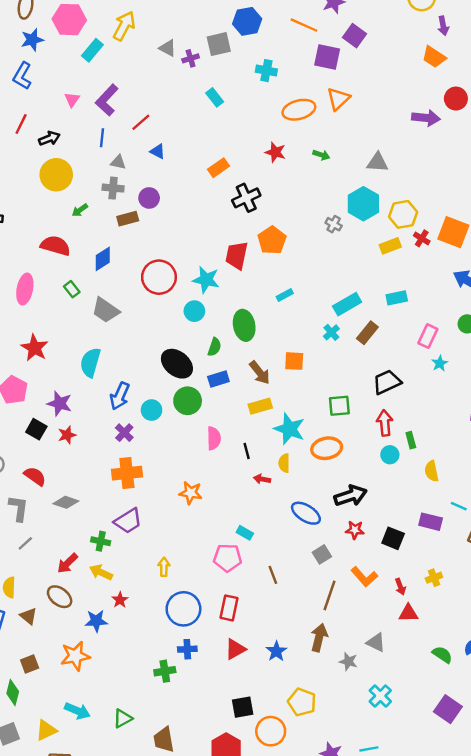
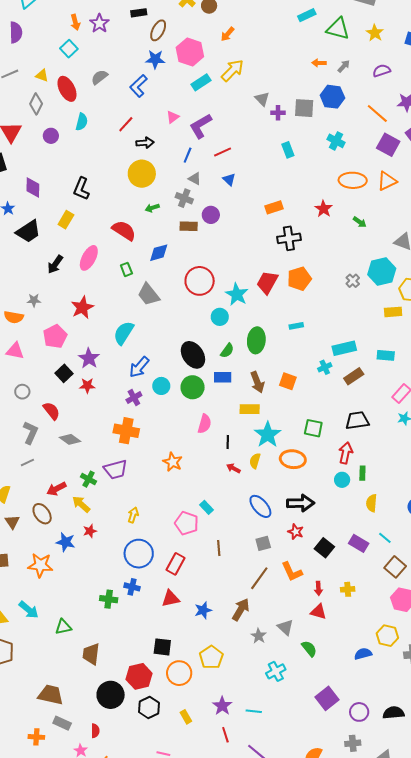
green semicircle: (442, 655) -> (309, 649), moved

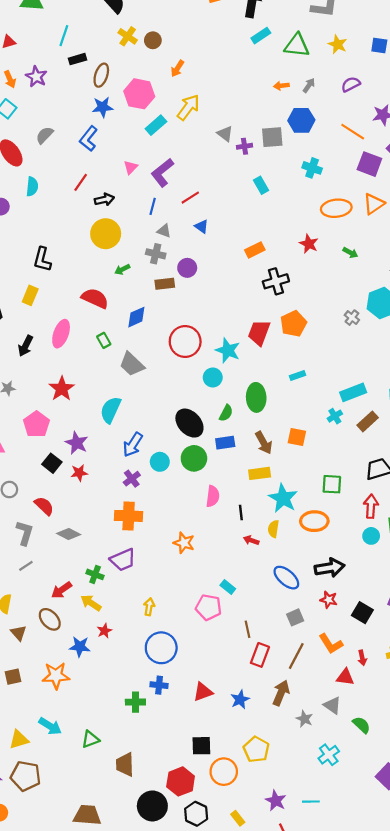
red rectangle: (175, 564) -> (260, 655), moved
red triangle: (318, 612) -> (345, 677), moved

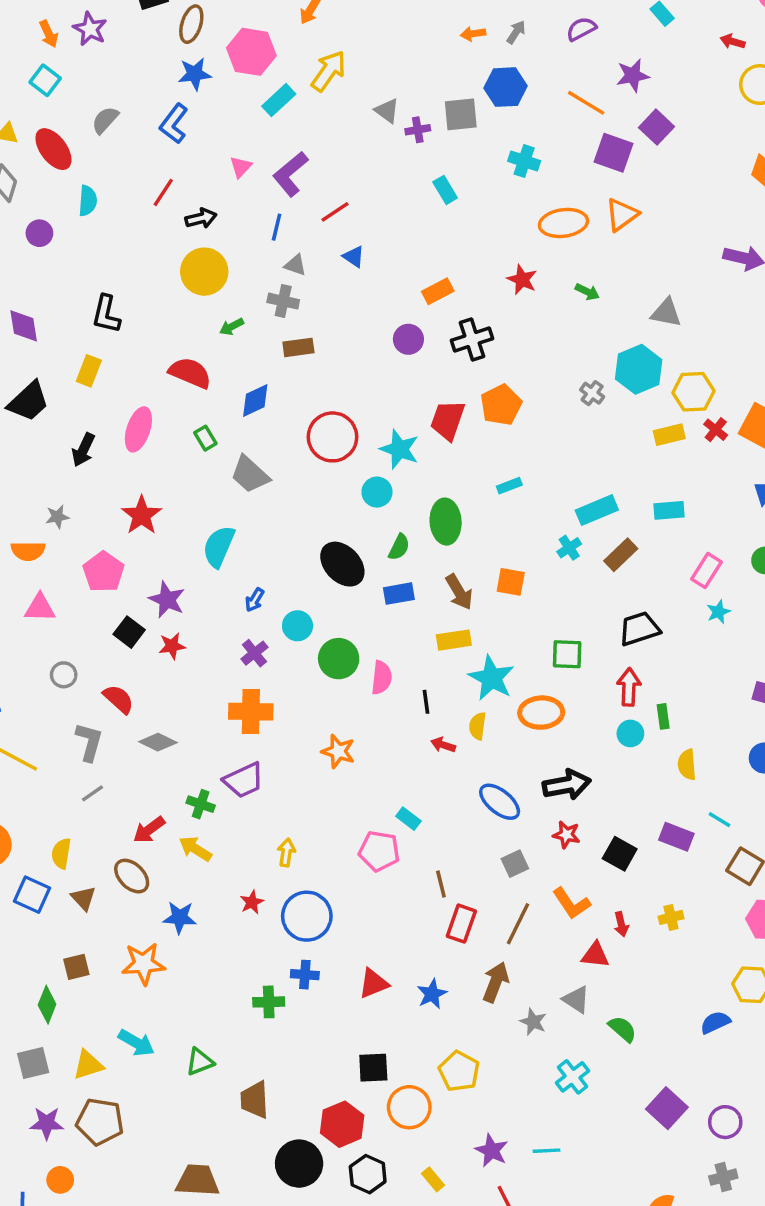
purple circle: (187, 268) -> (408, 339), moved
blue arrow: (133, 445) -> (255, 600), size x0.6
green circle: (194, 458) -> (339, 659), moved
red star: (104, 631) -> (252, 902), moved

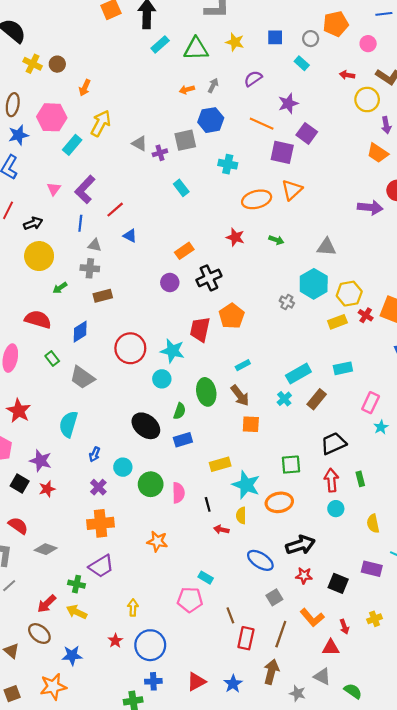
brown arrow: (459, 592) -> (240, 395), moved
green rectangle: (663, 716) -> (360, 479), moved

